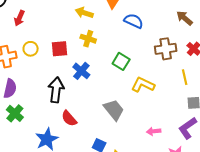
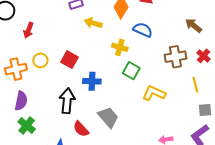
yellow cross: (88, 39) -> (120, 47), moved
red square: (60, 49) -> (69, 60), turned 36
blue cross: (81, 71) -> (92, 81), turned -36
gray trapezoid: (114, 110) -> (108, 117), moved

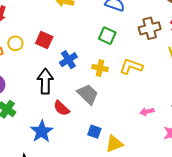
yellow cross: (120, 47) -> (100, 68), moved
green square: (131, 71) -> (107, 36), moved
blue cross: (92, 81) -> (68, 60), turned -30

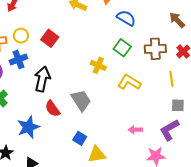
green square: (107, 36) -> (122, 48), moved
blue cross: (68, 60) -> (18, 59), moved
yellow cross: (100, 68) -> (98, 65), moved

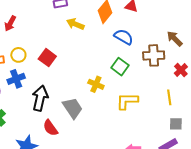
brown cross: (155, 49) -> (154, 55), moved
yellow L-shape: (129, 82) -> (127, 101), turned -30
gray trapezoid: (81, 100) -> (73, 108), moved

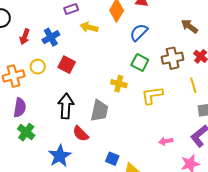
blue semicircle: (124, 37) -> (139, 32), turned -66
brown cross: (154, 55) -> (173, 58), moved
blue cross: (16, 79) -> (51, 37), moved
gray trapezoid: (73, 108) -> (99, 111), turned 55

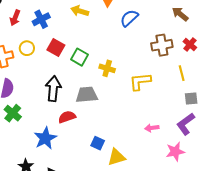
green square: (140, 62) -> (79, 57), moved
gray trapezoid: (99, 111) -> (87, 95), turned -110
red semicircle: (81, 134) -> (67, 117), turned 114

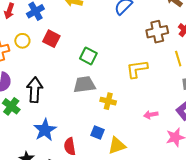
green square: (79, 57) -> (88, 56), moved
yellow cross: (107, 68) -> (108, 101), moved
black arrow: (53, 89) -> (35, 90), moved
red semicircle: (67, 117) -> (70, 146), moved, turned -78

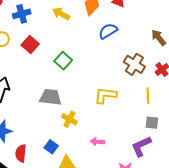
brown cross: (157, 32) -> (134, 64), turned 30
green square: (88, 56) -> (63, 61), moved
pink arrow: (151, 115) -> (97, 142), moved

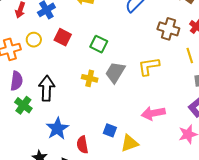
gray trapezoid: (51, 97) -> (115, 72), moved, turned -50
yellow cross: (69, 119) -> (90, 78), moved
pink arrow: (97, 142) -> (153, 113), size x1.6

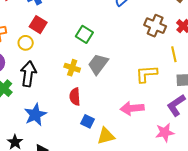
red square: (63, 37) -> (38, 25), moved
yellow circle: (34, 40) -> (26, 43), moved
yellow L-shape: (149, 66) -> (146, 74), moved
red semicircle: (82, 145) -> (75, 97), moved

